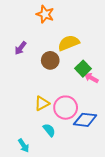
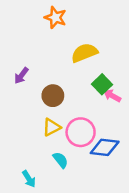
purple arrow: (20, 48) -> (21, 75), moved
brown circle: (50, 60) -> (53, 96), moved

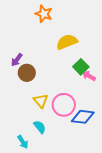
brown circle: (53, 96) -> (27, 73), moved
yellow triangle: (52, 127) -> (41, 101), turned -42
cyan semicircle: (60, 160) -> (40, 127), moved

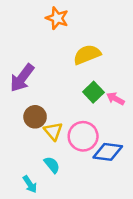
purple arrow: (17, 60) -> (22, 78), size x1.6
green square: (81, 67) -> (93, 92), moved
brown circle: (27, 73) -> (35, 117), moved

